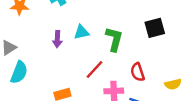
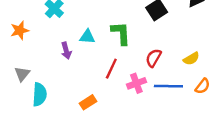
cyan triangle: (81, 32) -> (87, 37), turned 35
red semicircle: (138, 72) -> (154, 58), turned 66

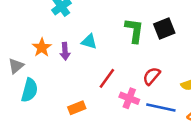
orange star: (20, 30) -> (42, 48), moved, turned -30
green L-shape: (121, 33) -> (134, 30), moved
pink cross: (136, 83) -> (129, 98), turned 30

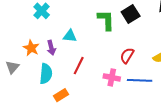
red line: (107, 78) -> (79, 66), moved
cyan semicircle: (29, 90) -> (46, 74), moved
orange rectangle: (77, 108) -> (61, 95), moved

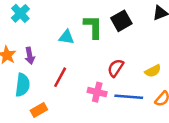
cyan triangle: (70, 36) -> (66, 37), moved

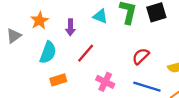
purple arrow: (30, 56) -> (70, 27), moved
pink cross: (97, 92) -> (105, 82), moved

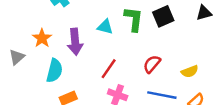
purple arrow: (70, 27) -> (75, 42), size x1.5
red line: (86, 53) -> (109, 69), moved

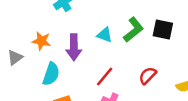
black square: (163, 16) -> (163, 29), turned 30
green L-shape: (134, 19) -> (133, 30), turned 40
orange star: (42, 38) -> (41, 41), turned -30

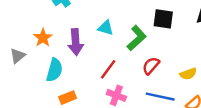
green L-shape: (133, 30) -> (137, 38), moved
orange star: (41, 41) -> (43, 38), turned 30

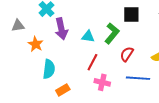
cyan triangle: (106, 28) -> (88, 36), moved
purple arrow: (76, 42) -> (61, 29), moved
gray triangle: (18, 56) -> (18, 26), moved, turned 40

